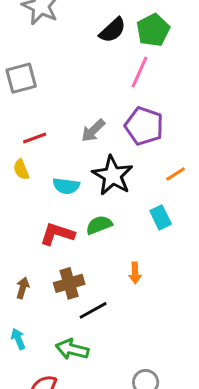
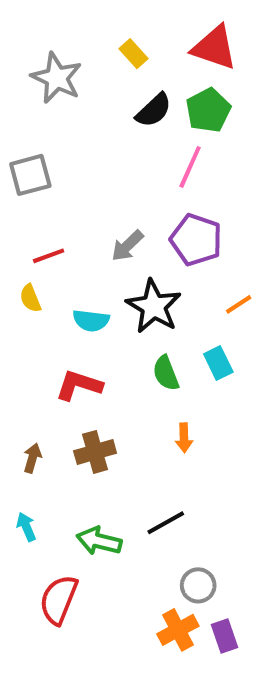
green semicircle: (99, 225) -> (166, 373), moved, turned -90
black line: (93, 310) -> (166, 523), moved

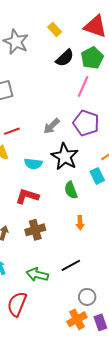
cyan rectangle: (218, 363) -> (97, 176), moved

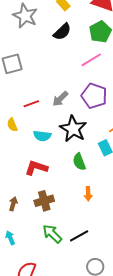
black semicircle: (65, 58) -> (62, 32), moved
pink line: (83, 86) -> (91, 60), turned 35
red line: (12, 131) -> (31, 104), moved
green arrow: (37, 275) -> (52, 234), moved, turned 30

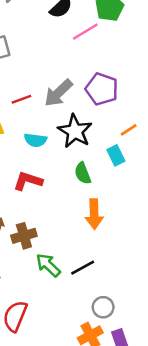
pink line: (91, 60) -> (85, 32), moved
gray arrow: (60, 99) -> (58, 93), size x1.4
orange arrow: (88, 194) -> (94, 214), size x1.6
brown cross: (44, 201) -> (24, 236), moved

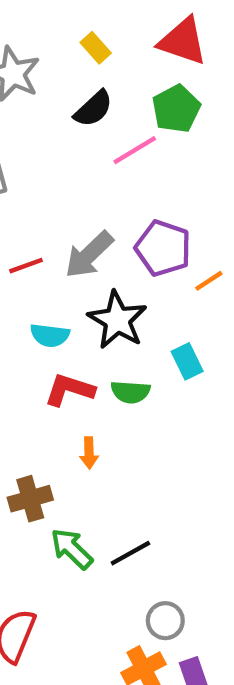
orange line: (129, 130) -> (209, 281), moved
green semicircle: (83, 173) -> (130, 392), turned -65
red L-shape: (28, 181) -> (69, 390), moved
orange arrow: (94, 214) -> (89, 453), moved, size x0.6

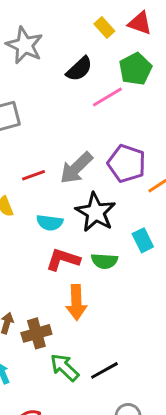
red triangle: (183, 41) -> (140, 23), size x0.7
yellow rectangle: (96, 48) -> (104, 28), moved
orange arrow: (89, 453) -> (76, 302), size x1.6

